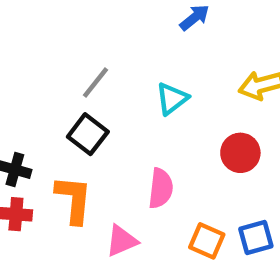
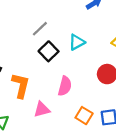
black square: (88, 134) -> (49, 51), moved

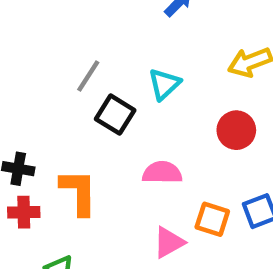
pink semicircle: (65, 86) -> (162, 173), turned -90
pink triangle: (42, 109) -> (169, 242), moved

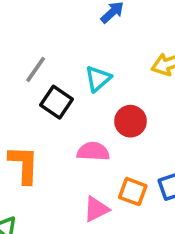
red circle: (236, 130) -> (131, 121), moved

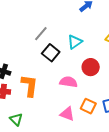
pink triangle: (96, 209) -> (67, 114), turned 42

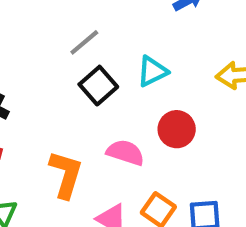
orange L-shape: (29, 86) -> (66, 174), moved

